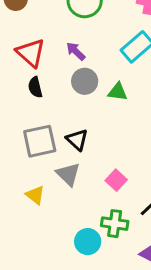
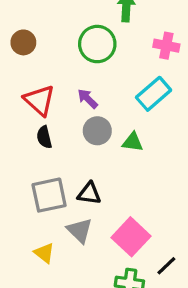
black triangle: (77, 140) -> (89, 193), turned -35
pink square: (116, 180) -> (131, 237), size x1.6

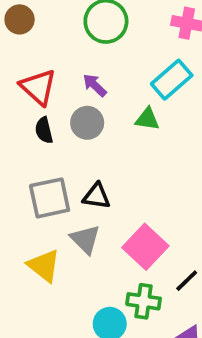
gray circle: (97, 131) -> (87, 123), moved
green triangle: (133, 142) -> (147, 119), moved
yellow triangle: (44, 253) -> (44, 266), size x1.4

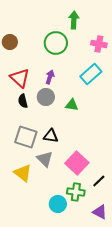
purple arrow: (95, 85) -> (50, 77), turned 64
green triangle: (147, 119) -> (72, 105), moved
gray square: (50, 198) -> (26, 137), turned 30

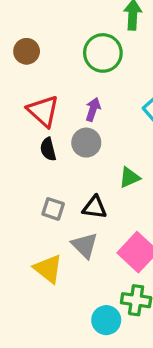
green triangle: (72, 105) -> (129, 177), moved, turned -32
gray square: (26, 137) -> (53, 209), size x0.6

